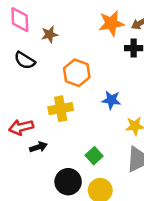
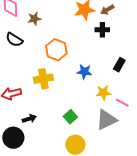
black arrow: (38, 147) -> (29, 119), moved
black circle: (68, 182) -> (13, 138), moved

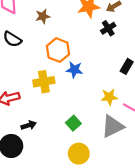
brown star: (34, 19) -> (43, 16), moved
black cross: (102, 30) -> (108, 28), turned -32
blue star: (84, 72) -> (74, 70), moved

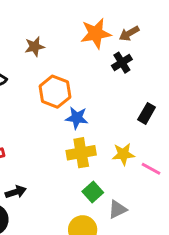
yellow cross: (44, 82) -> (81, 153), moved
green square: (73, 123) -> (93, 192), moved
gray triangle: (113, 126) -> (118, 209), moved, size x0.6

